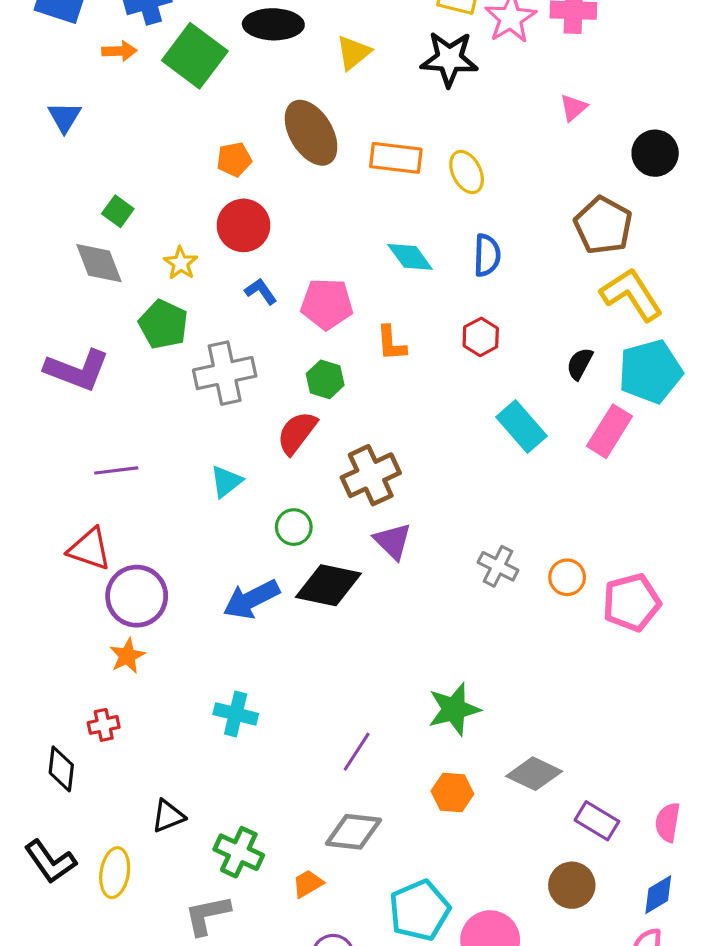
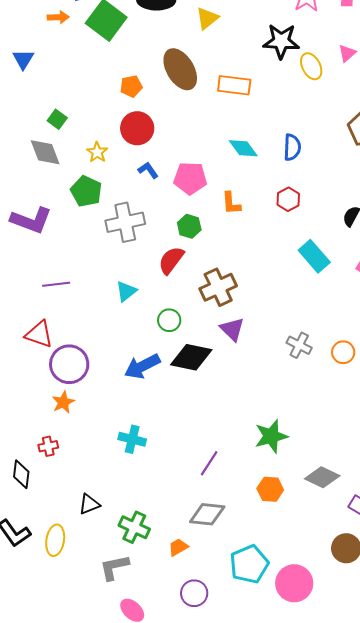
black star: (449, 59) -> (281, 41), moved
yellow ellipse: (467, 172) -> (311, 66), moved

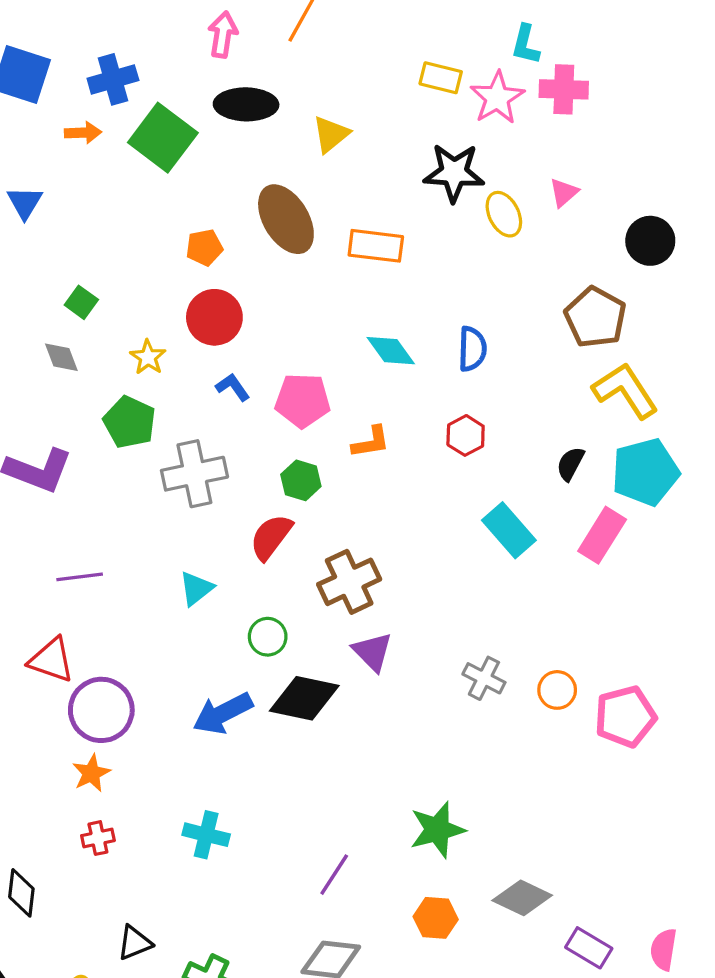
gray diamond: (45, 152) -> (61, 357), size x0.7
orange L-shape: (231, 203) -> (371, 442), turned -95
red cross: (48, 446) -> (98, 838), moved

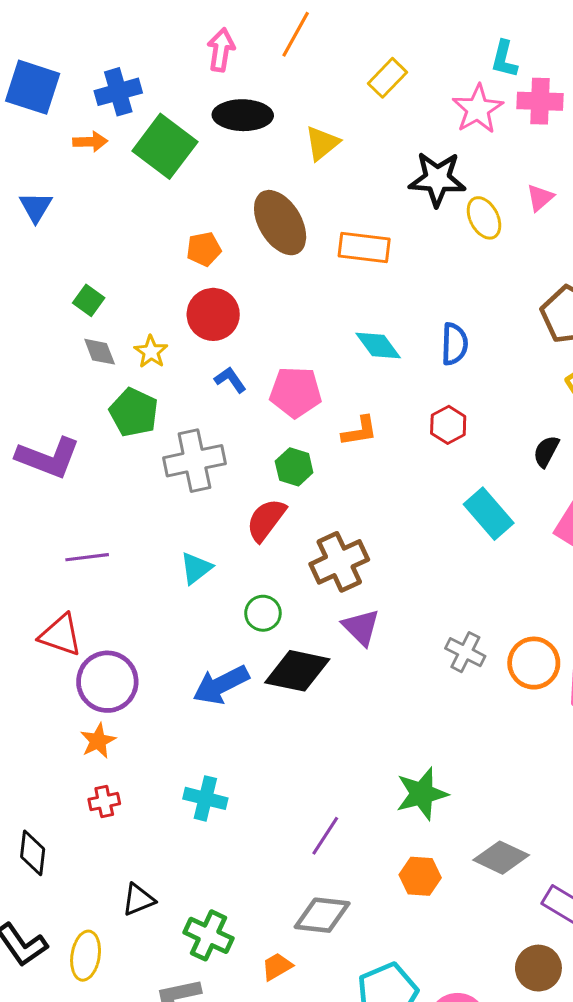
yellow rectangle: (441, 78) -> (387, 78), moved, turned -60
gray diamond: (61, 357) -> (100, 352), moved
orange circle: (557, 690) -> (534, 663), size x1.4

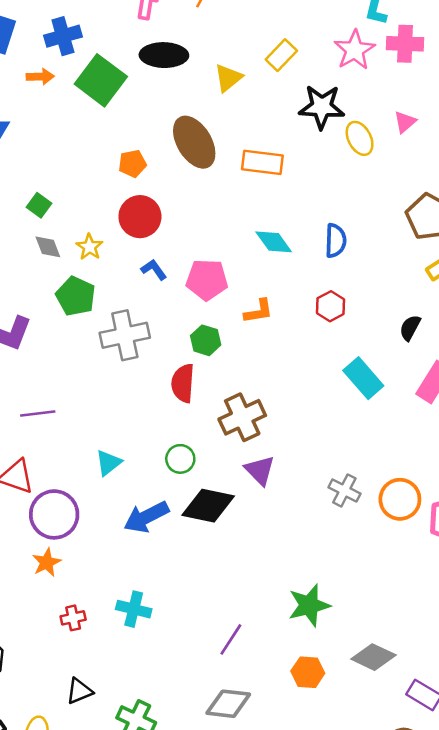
yellow rectangle: (387, 78) -> (281, 55), moved
red semicircle: (266, 520) -> (183, 383), turned -33
cyan triangle: (196, 568) -> (108, 463), moved
red cross: (104, 802) -> (73, 618), moved

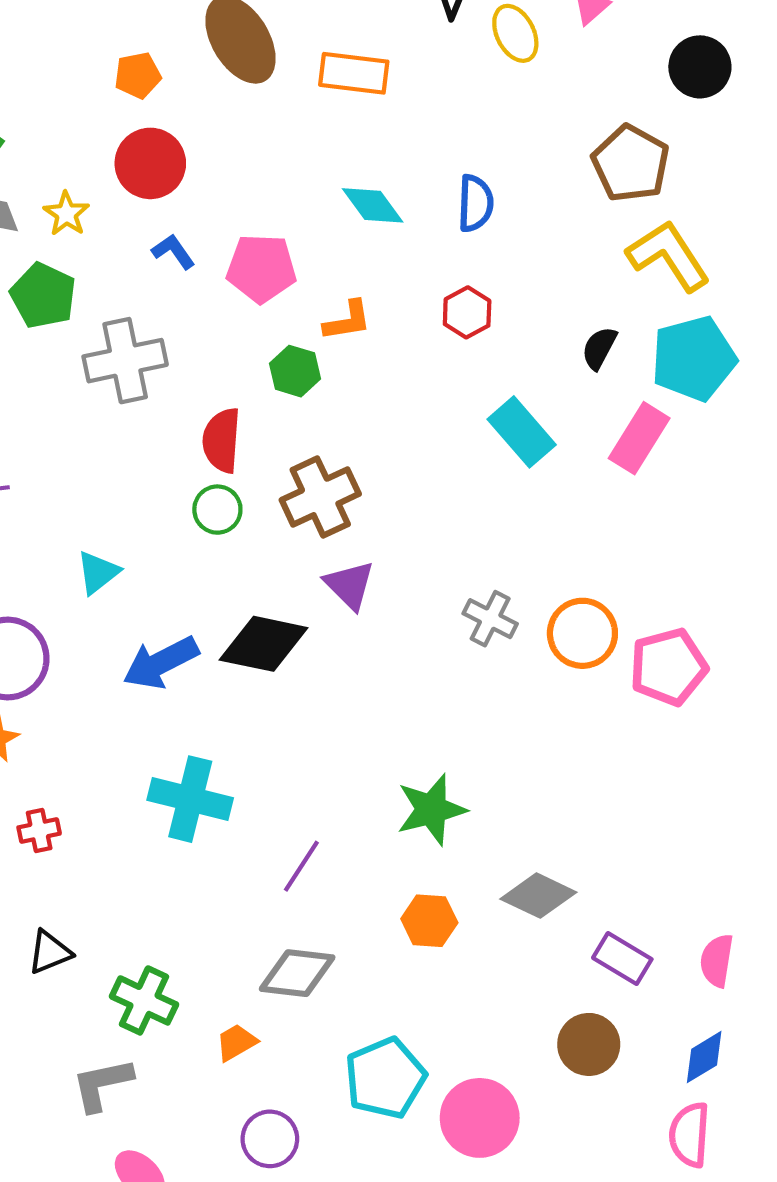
green hexagon: (206, 340) -> (295, 371), moved
green circle: (180, 459) -> (217, 510), moved
cyan cross: (134, 609) -> (190, 799), moved, size x1.4

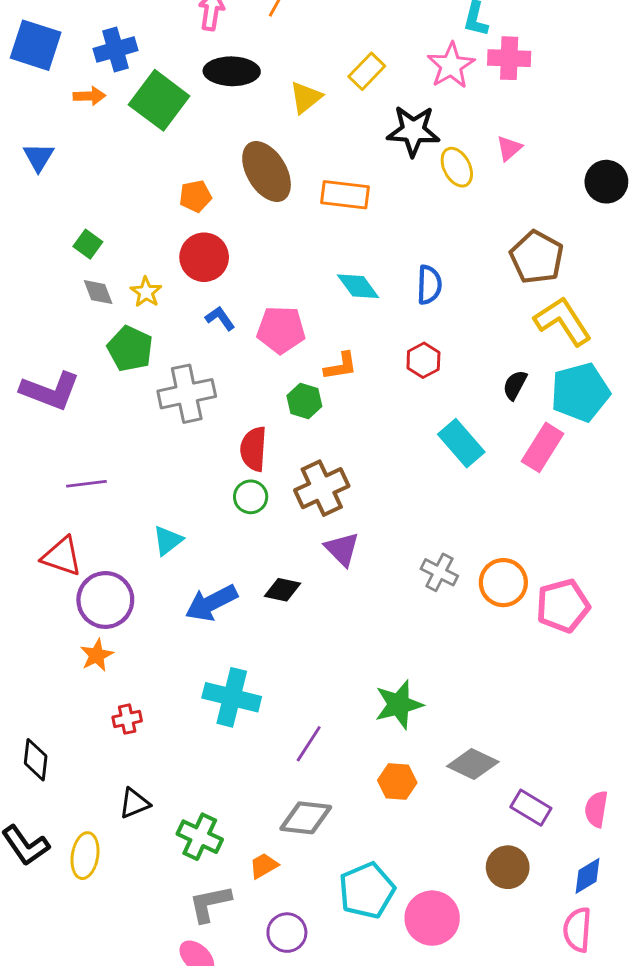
black circle: (700, 67) -> (606, 182), moved
black diamond: (264, 644) -> (283, 590), size x0.6
gray L-shape: (102, 1084) -> (210, 904), moved

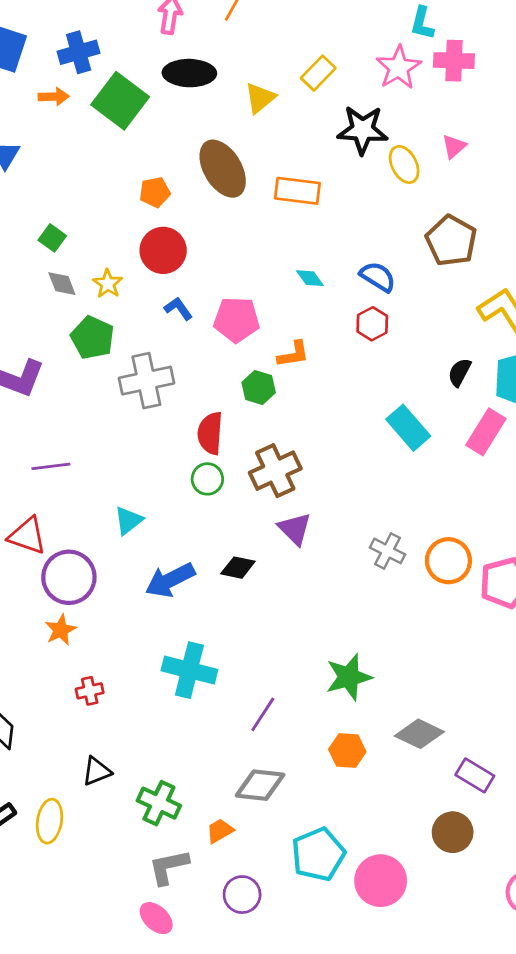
brown pentagon: (537, 257) -> (451, 241), moved
blue semicircle: (429, 285) -> (378, 277), turned -60
cyan diamond: (358, 286) -> (310, 278), size x0.7
red hexagon: (423, 360) -> (372, 324), moved

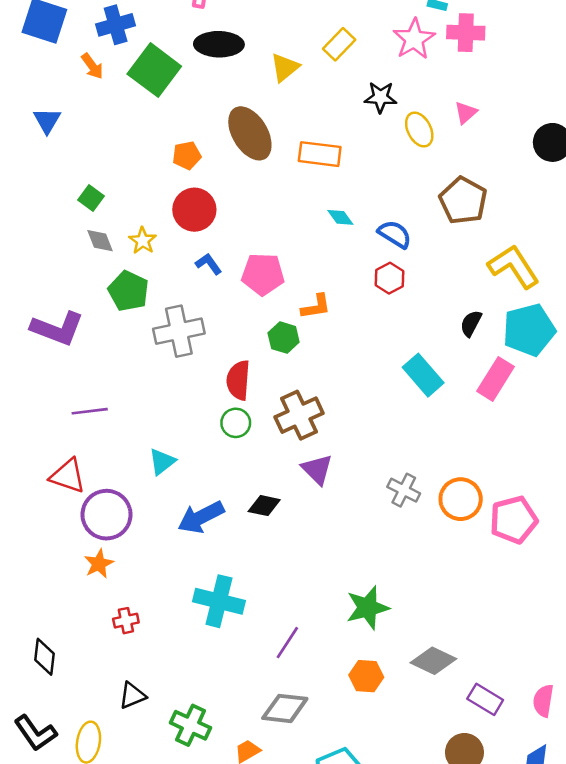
orange arrow: (54, 97) -> (92, 66), turned 56
black star: (363, 130) -> (380, 97), size x0.7
cyan diamond: (310, 278) -> (340, 217), moved

